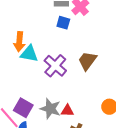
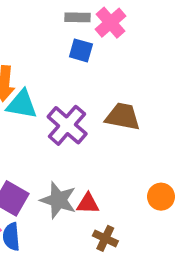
brown trapezoid: (87, 61) -> (123, 117), turned 65

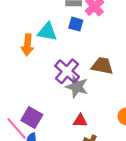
cyan triangle: (22, 104) -> (47, 32), moved
gray star: (58, 200) -> (77, 87), moved

